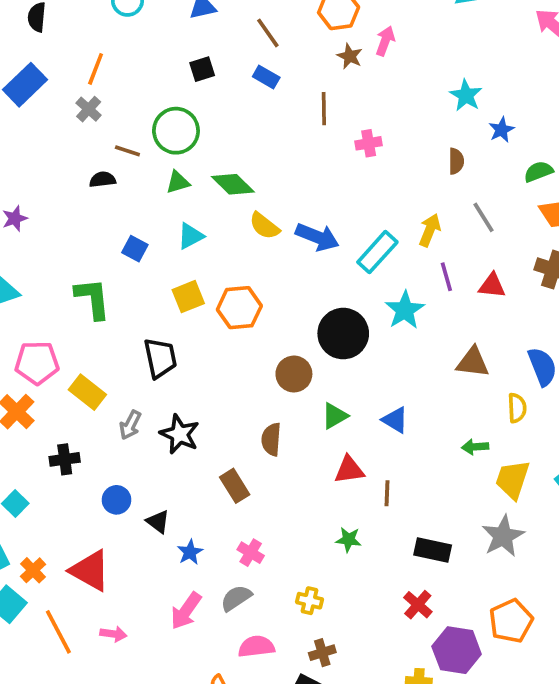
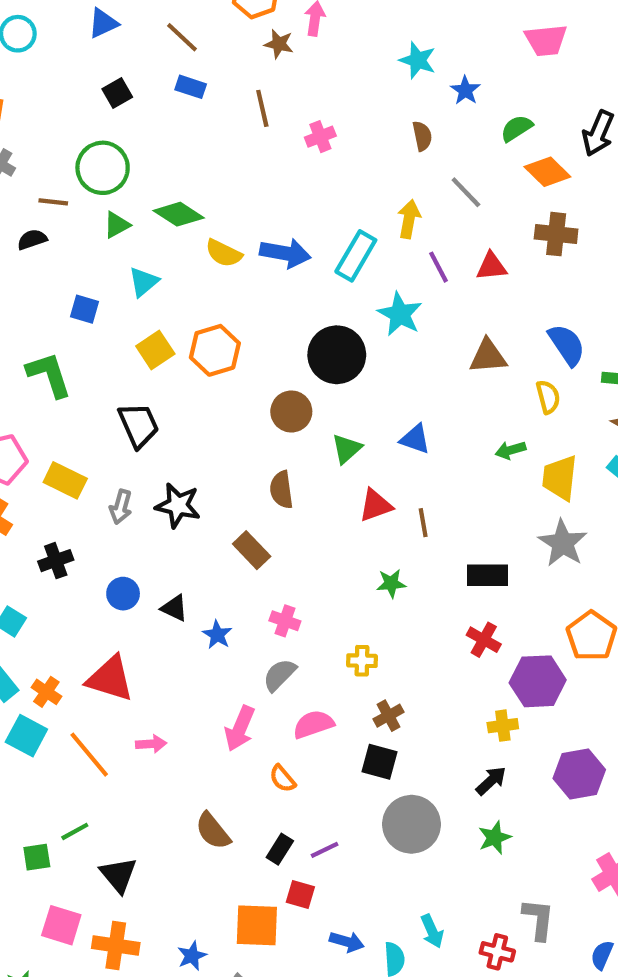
pink arrow: (186, 611) -> (240, 729), moved

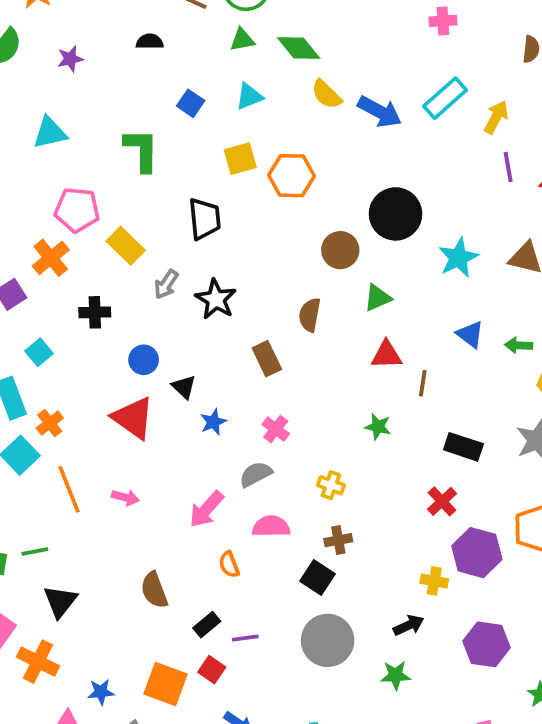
black semicircle: (32, 240) -> (150, 42), moved
cyan rectangle: (356, 256) -> (445, 98), moved
cyan star: (400, 314) -> (458, 258), moved
blue triangle: (415, 439) -> (470, 334), moved
red triangle: (110, 679) -> (133, 418), moved

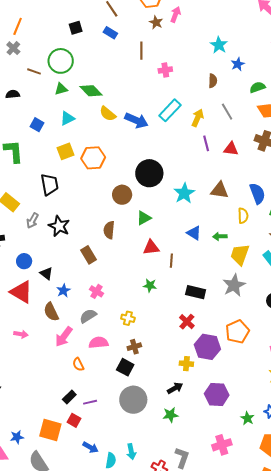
brown semicircle: (154, 590) -> (51, 312), moved

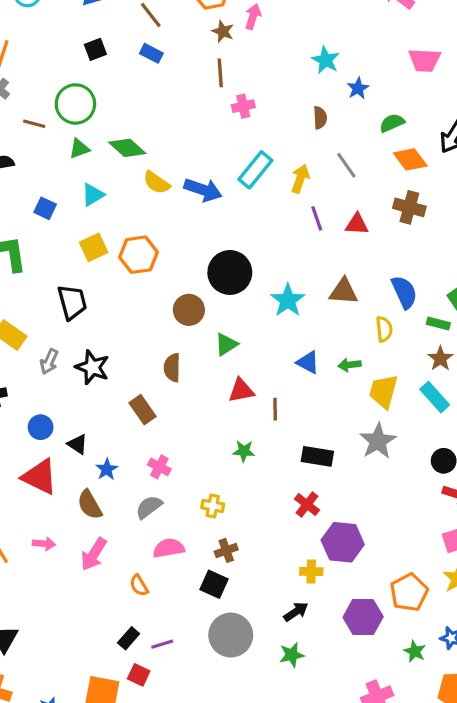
brown line: (141, 51) -> (220, 73), moved
orange pentagon: (237, 332) -> (409, 592), moved
pink arrow: (64, 337) -> (94, 554), moved

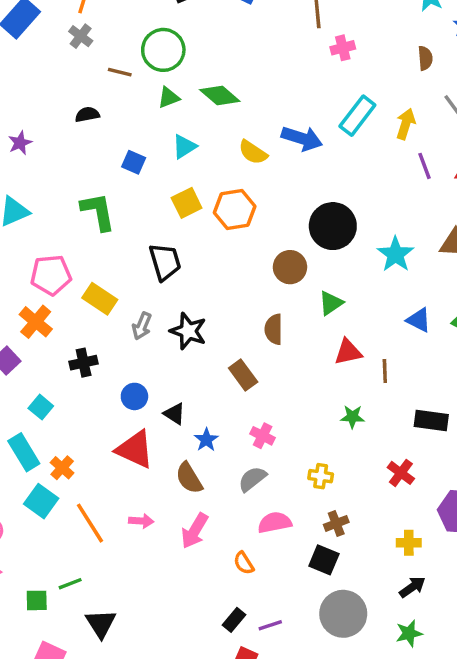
yellow semicircle: (157, 183) -> (253, 152), moved
red cross: (307, 504) -> (401, 473), moved
yellow cross: (311, 572) -> (409, 543), moved

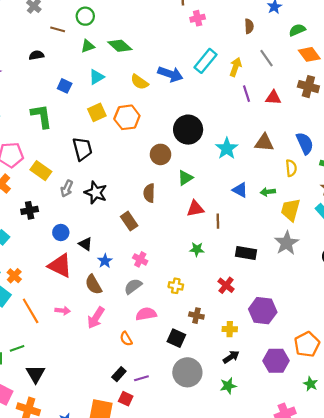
green circle: (163, 50) -> (85, 16), size x0.7
brown cross: (336, 523) -> (196, 316), moved, turned 32

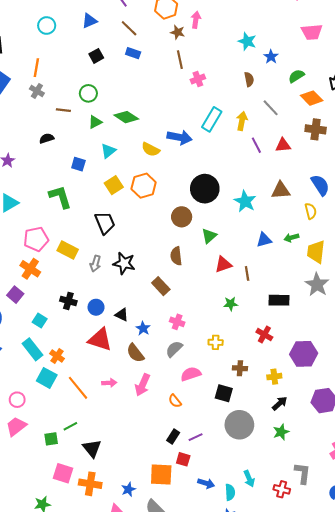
blue triangle: (240, 190) -> (264, 240), turned -35
black cross: (30, 210) -> (68, 301), moved, turned 35

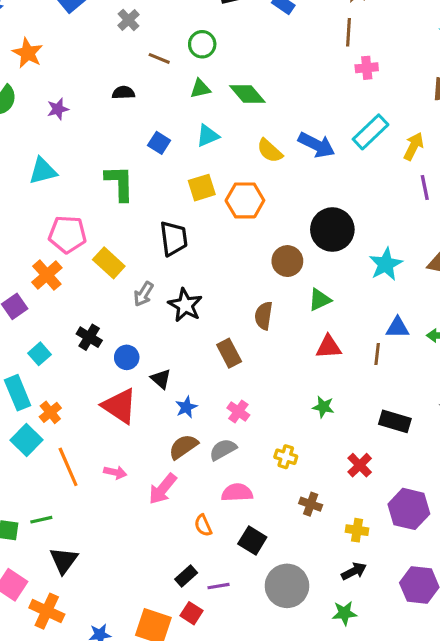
brown line: (247, 273) -> (377, 354), moved
brown semicircle: (135, 353) -> (183, 447), moved, turned 78
black square: (224, 393) -> (252, 541), moved

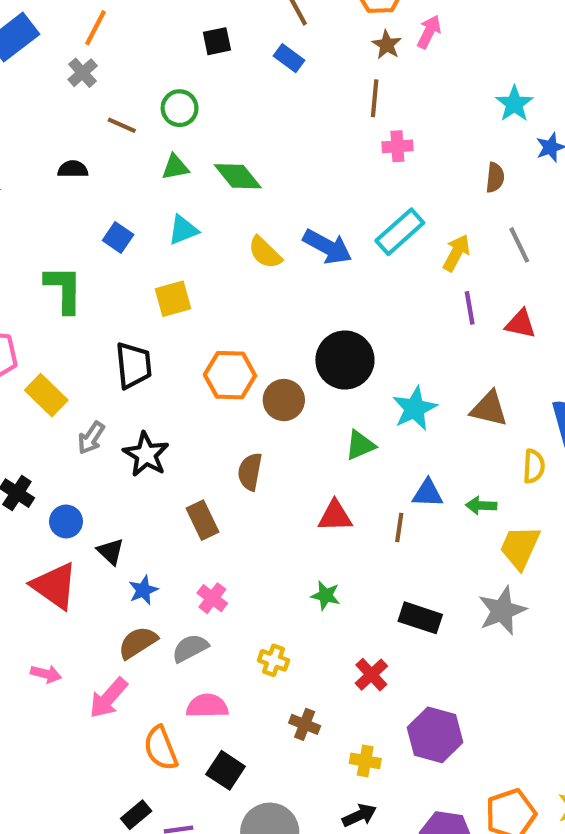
orange hexagon: (245, 200) -> (230, 375), moved
green triangle: (320, 300) -> (360, 445), moved
orange semicircle: (203, 525) -> (161, 748), size x1.5

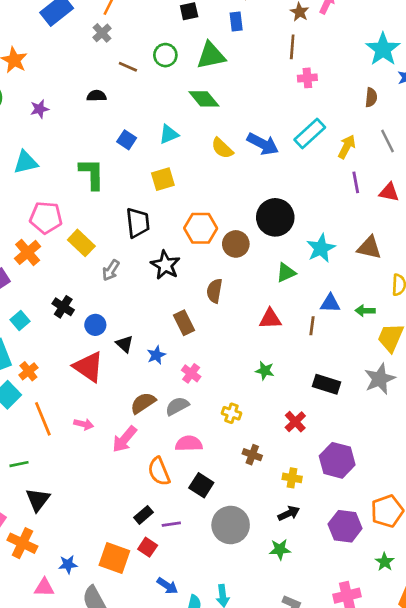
blue rectangle: (289, 58) -> (236, 22), turned 48
cyan star: (514, 104) -> (383, 49), size x1.4
green triangle: (175, 167) -> (211, 56), moved, size x1.6
black star: (146, 454) -> (165, 265), moved
blue star: (143, 590) -> (156, 355), moved

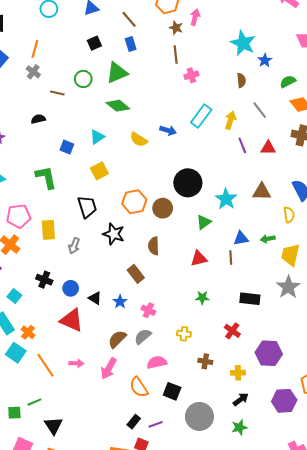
blue arrow: (263, 144) -> (168, 130), size x0.7
yellow rectangle: (81, 243) -> (48, 230), turned 54

